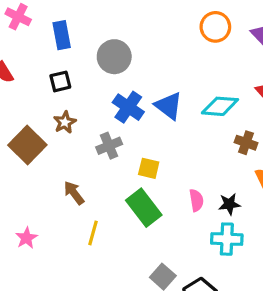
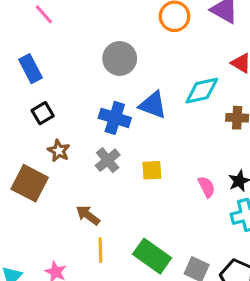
gray circle: (114, 57) -> (120, 58), moved
green rectangle: (144, 208) -> (152, 256), moved
yellow line: (93, 233) -> (100, 250), moved

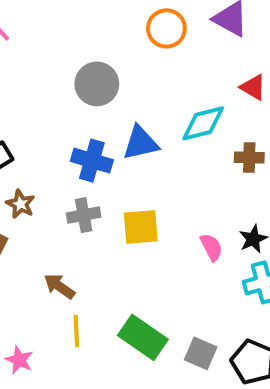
blue triangle: (153, 105) -> (140, 143), turned -32
gray cross: (108, 160) -> (84, 215), turned 30
yellow square: (152, 170) -> (141, 227), size x1.4

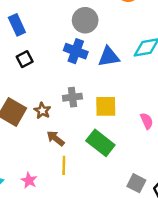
blue cross: (92, 161) -> (76, 51), moved
brown star: (20, 204) -> (42, 111), moved
green rectangle: (143, 337) -> (100, 143), moved

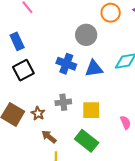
gray circle: (85, 20) -> (86, 35), moved
black square: (25, 59) -> (23, 70), size x1.5

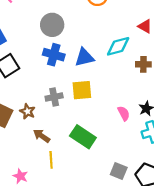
gray circle: (86, 35) -> (52, 25), moved
yellow square: (91, 110) -> (82, 90), moved

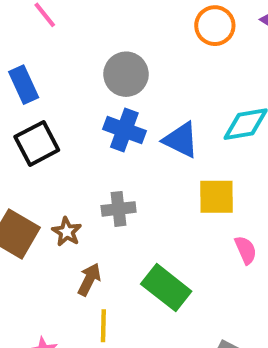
blue triangle: (84, 57) -> (181, 140), turned 35
yellow square: (82, 90) -> (217, 197), moved
brown arrow: (42, 136) -> (89, 279), turned 77

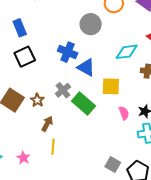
gray circle: (126, 74) -> (91, 24), moved
blue triangle: (181, 140) -> (86, 67), moved
gray cross: (119, 209) -> (63, 90), turned -35
green rectangle: (166, 288) -> (83, 103), moved

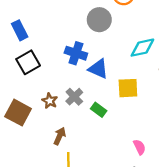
brown star: (37, 100) -> (50, 101), moved
green rectangle: (83, 103) -> (99, 110), size x0.6
pink semicircle: (124, 113) -> (140, 147), moved

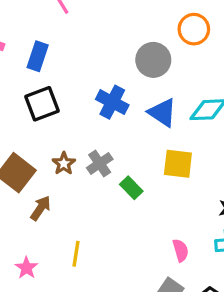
blue rectangle: (20, 30) -> (38, 56), turned 36
blue triangle: (98, 69) -> (162, 113), moved
brown arrow: (60, 136) -> (41, 208), moved

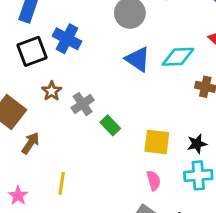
blue cross: (112, 102) -> (67, 39), moved
brown star: (64, 163) -> (52, 91), moved
yellow square: (178, 164) -> (157, 142), moved

